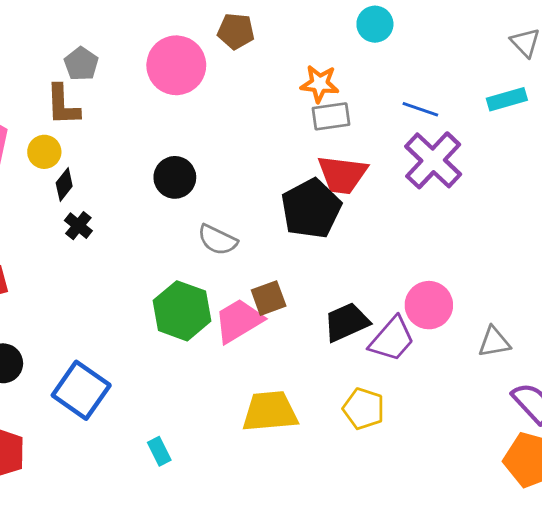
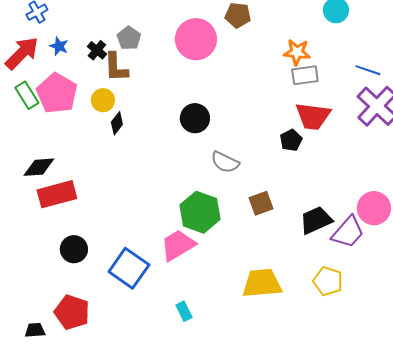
black pentagon: (311, 209) -> (291, 140), size x0.5
black cross: (78, 226) -> (97, 50), moved
pink trapezoid: (239, 321) -> (178, 245), moved

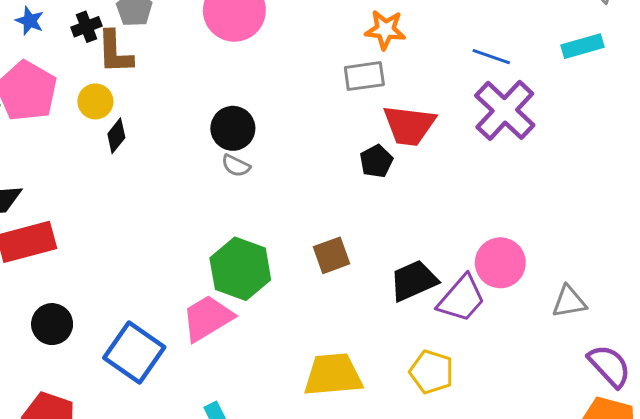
black cross: (97, 50) -> (86, 27), turned 30
gray rectangle: (305, 75) -> (364, 76), moved
gray semicircle: (225, 162) -> (236, 166), moved, size x0.7

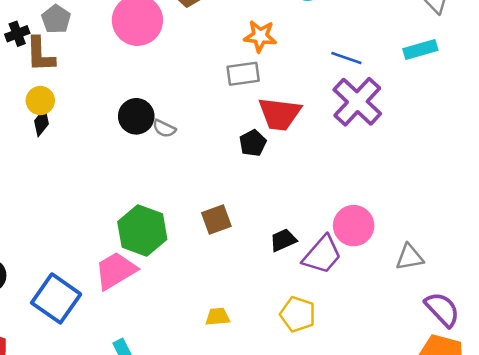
yellow circle: (95, 101) -> (40, 101), moved
gray semicircle: (236, 166) -> (164, 128), moved
black trapezoid: (414, 281) -> (283, 240), size x0.7
yellow trapezoid: (333, 375) -> (218, 317), size x0.5

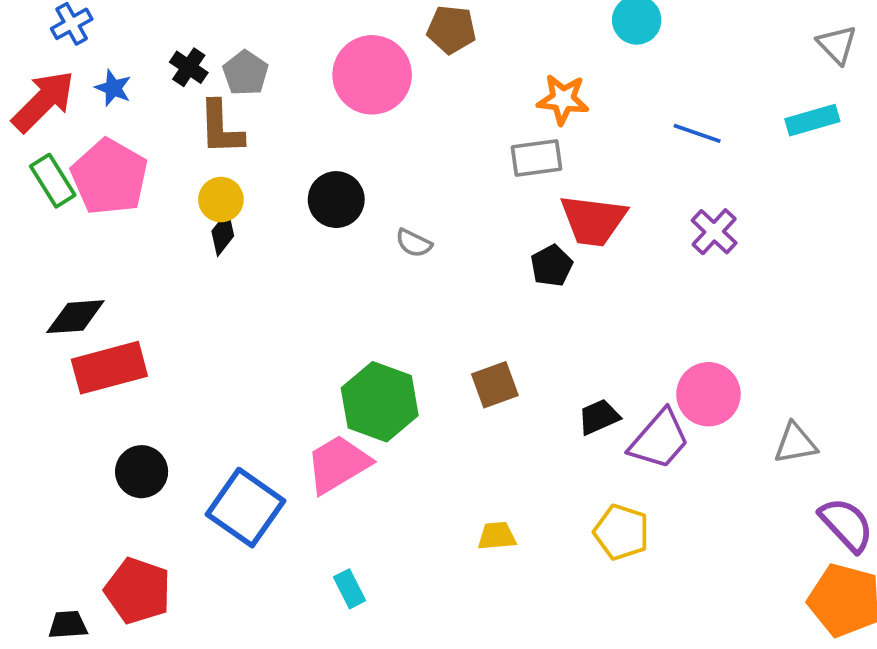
black cross: (17, 34) -> (189, 67), moved, turned -35
purple cross: (357, 102) -> (714, 232), moved, size x0.6
black circle: (136, 116) -> (336, 200), moved

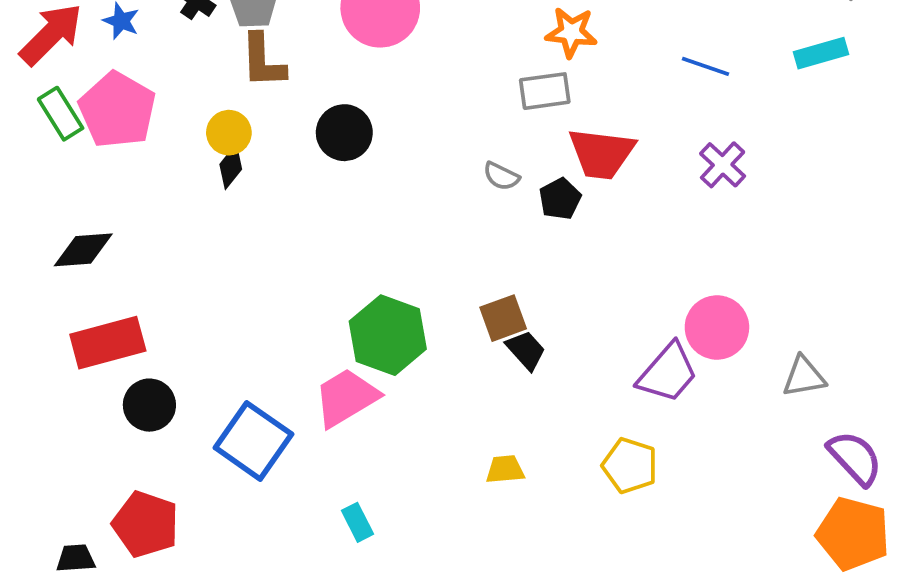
brown L-shape: (221, 128) -> (263, 61), moved
gray semicircle: (414, 243) -> (501, 176), moved
red rectangle: (109, 368) -> (108, 343), moved
black trapezoid: (599, 417) -> (526, 350), moved, turned 72

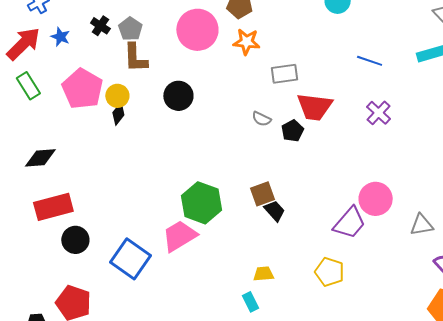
orange star: (571, 32) -> (246, 42), moved
pink pentagon: (117, 110) -> (82, 89), moved
cyan rectangle: (358, 522) -> (251, 302), moved

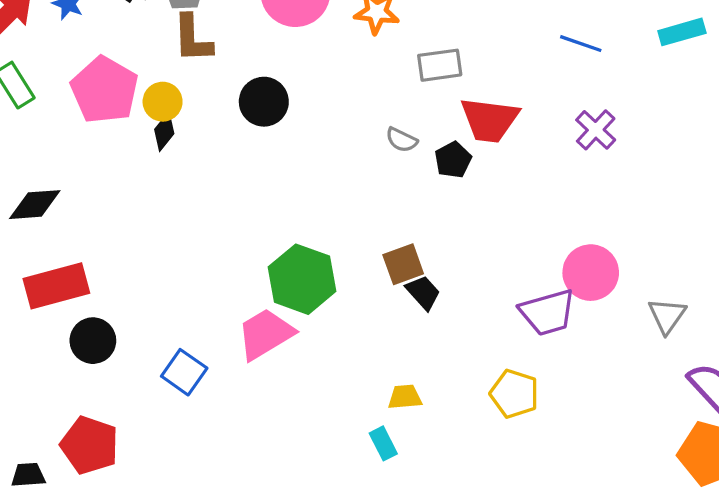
purple trapezoid: (350, 223) -> (548, 312), turned 33
gray triangle: (422, 225) -> (667, 316), turned -45
blue square: (130, 259) -> (184, 372), size x0.7

